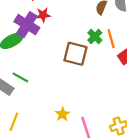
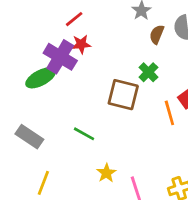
orange line: (111, 39) -> (169, 113), moved
green line: (20, 77) -> (84, 134), moved

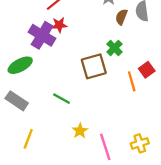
green ellipse: (41, 78) -> (20, 65), moved
brown square: (123, 95) -> (94, 66), turned -30

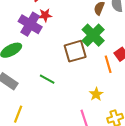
green cross: (114, 48) -> (93, 35), size x1.6
yellow star: (80, 131) -> (96, 94), moved

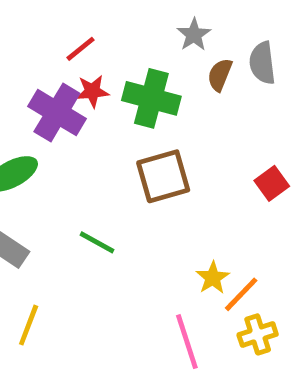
green cross: (93, 35) -> (151, 98), moved, turned -30
orange line: (108, 64) -> (241, 294), moved, turned 60

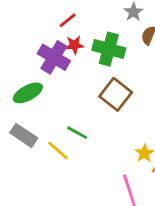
brown square: (163, 176) -> (116, 94), turned -36
yellow line: (29, 325) -> (58, 151), moved, turned -70

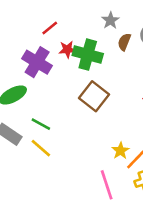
red star: (74, 45) -> (67, 49), moved
green line: (77, 133) -> (41, 124), moved

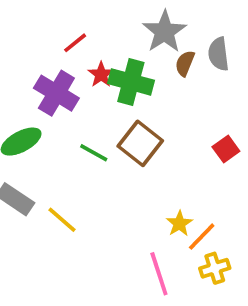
gray star: (110, 20) -> (164, 32), size x1.6
red star: (67, 49) -> (101, 75), turned -30
green line: (41, 124) -> (94, 153), moved

